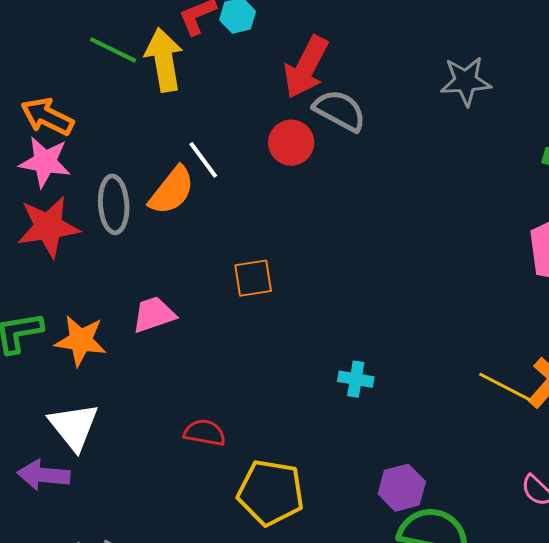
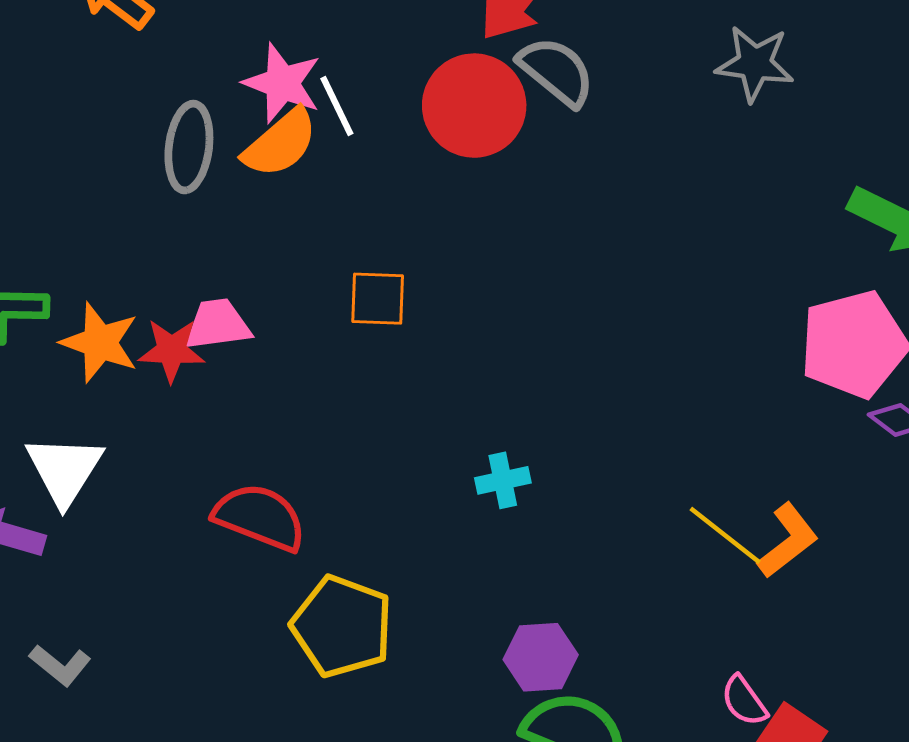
red circle: (291, 143) -> (474, 106), size x1.5
pink star: (45, 162) -> (282, 83), moved
red star: (48, 227) -> (171, 350), moved, size x0.7
cyan cross: (356, 379) -> (503, 480), turned -32
red semicircle: (205, 433) -> (260, 517), size x1.5

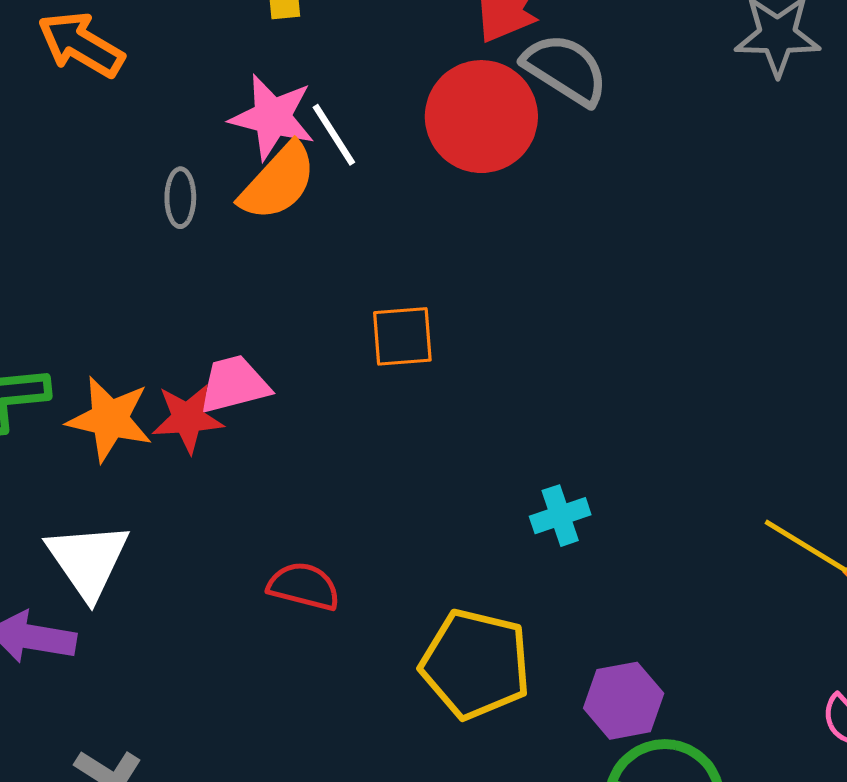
gray ellipse: (189, 147) -> (180, 198), size x0.6
red semicircle: (260, 517) -> (304, 586), size x0.7
yellow pentagon: (342, 626) -> (475, 664), moved

